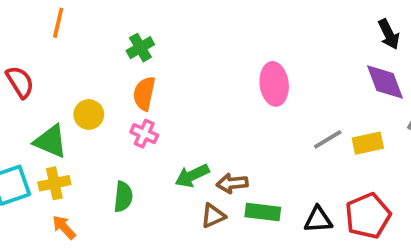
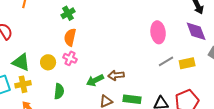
pink ellipse: (274, 84) -> (158, 32), moved
yellow circle: (89, 115) -> (48, 62), moved
brown arrow: (232, 183) -> (116, 75), moved

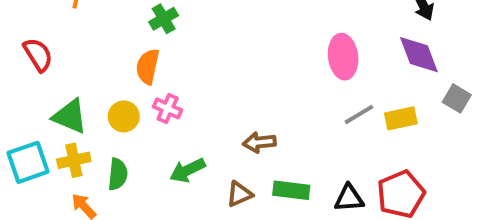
orange semicircle: (70, 37) -> (148, 67), moved
green arrow: (95, 80) -> (188, 170), moved
green semicircle: (59, 91) -> (118, 174), moved

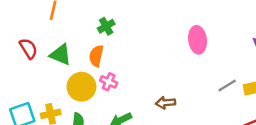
pink ellipse: (343, 57) -> (198, 40), moved
green triangle: (70, 116) -> (60, 55), moved
yellow circle: (124, 116) -> (81, 87), size x1.5

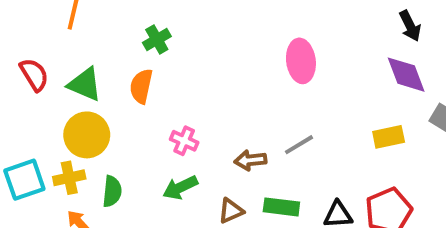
pink cross: (109, 82) -> (184, 141), moved
gray line: (227, 85) -> (299, 145), moved
yellow circle: (81, 87) -> (87, 135), moved

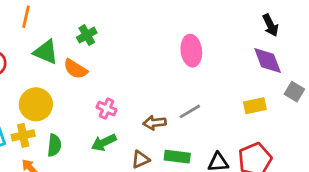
green triangle: (85, 84) -> (46, 52), moved
orange semicircle: (141, 86) -> (75, 69), turned -70

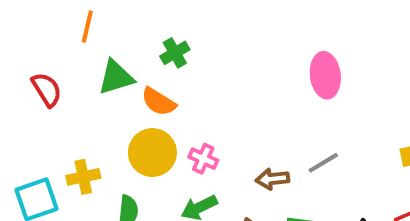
green triangle: (46, 52) -> (116, 77), turned -40
yellow circle: (36, 104) -> (152, 153), moved
yellow cross: (23, 135) -> (83, 177), moved

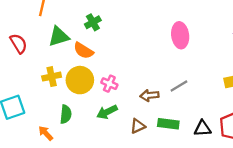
yellow cross: (83, 177) -> (52, 77), moved

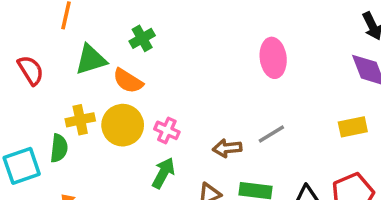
green arrow: (107, 112) -> (163, 173), turned 144
green semicircle: (66, 114) -> (59, 148), moved

